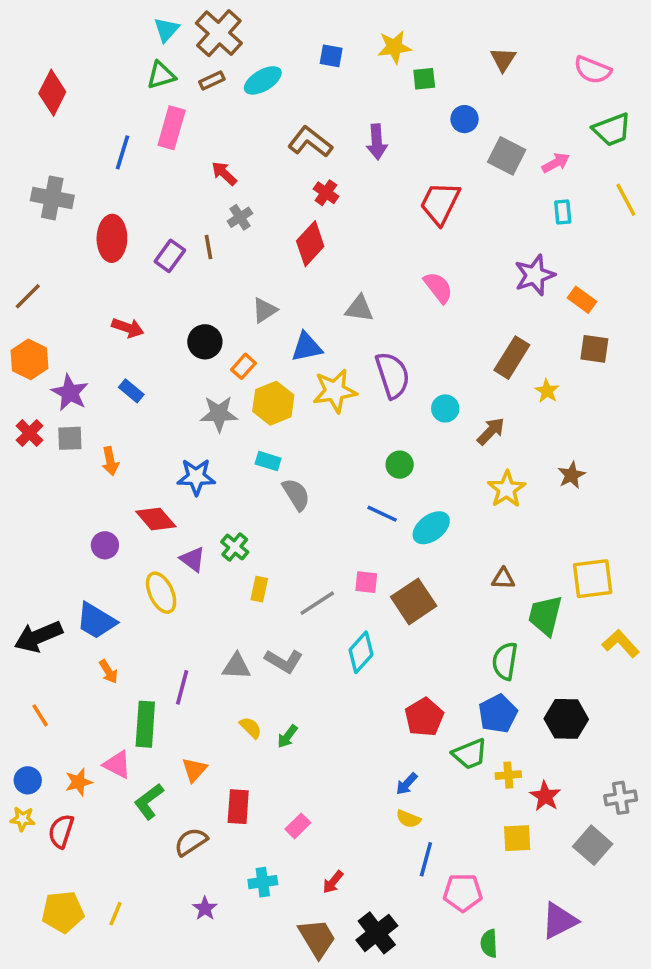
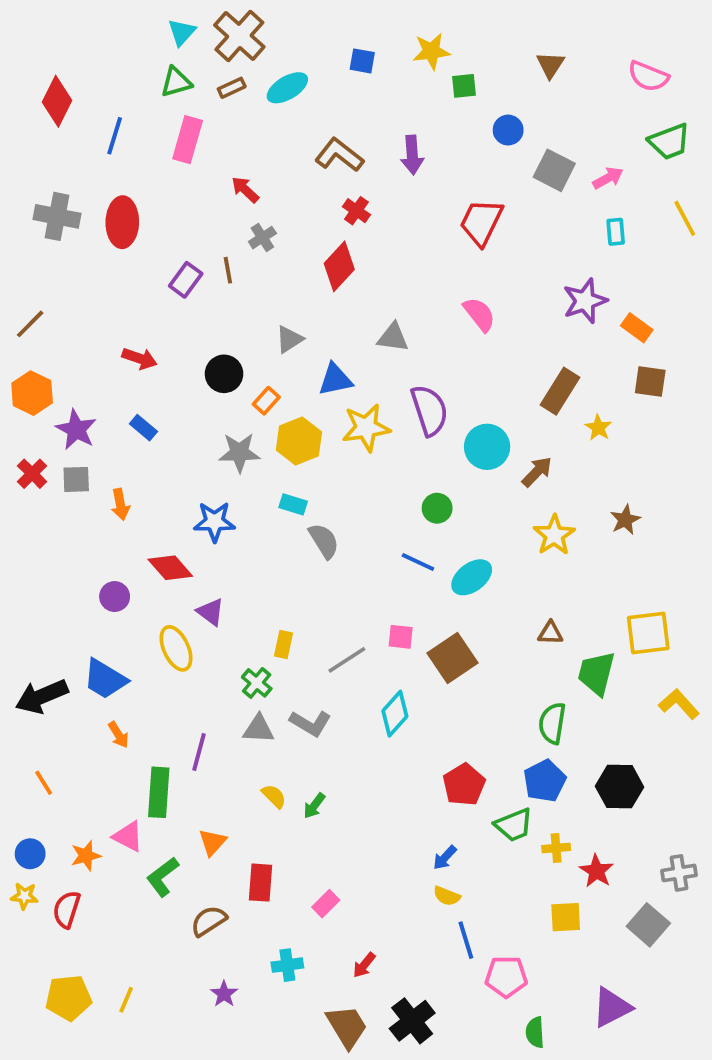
blue line: (122, 152) -> (115, 136), moved
red ellipse: (112, 238) -> (122, 222), moved
cyan circle: (445, 408) -> (487, 447), size x1.5
green cross: (235, 547) -> (257, 683), moved
blue line: (426, 859) -> (466, 940), turned -32

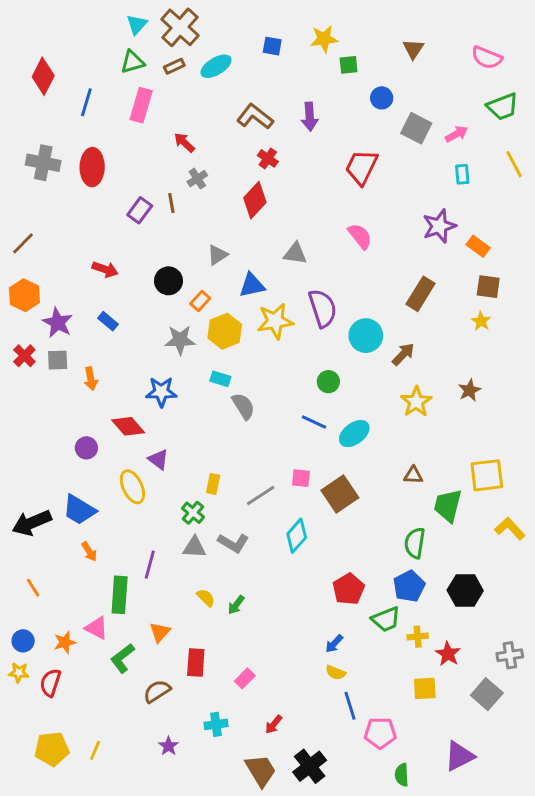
yellow star: (598, 428) -> (481, 321), moved

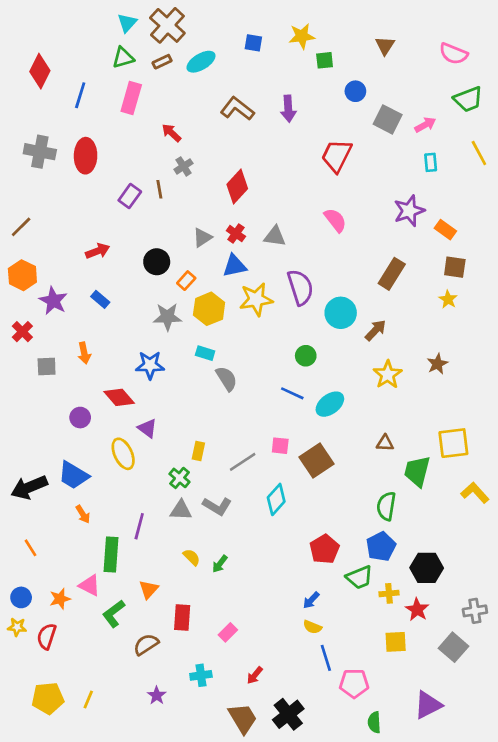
red cross: (268, 158) -> (236, 234), moved
red arrow: (105, 269) -> (98, 251), turned -40
gray square: (58, 360) -> (47, 367), moved
black hexagon: (465, 590) -> (427, 568), moved

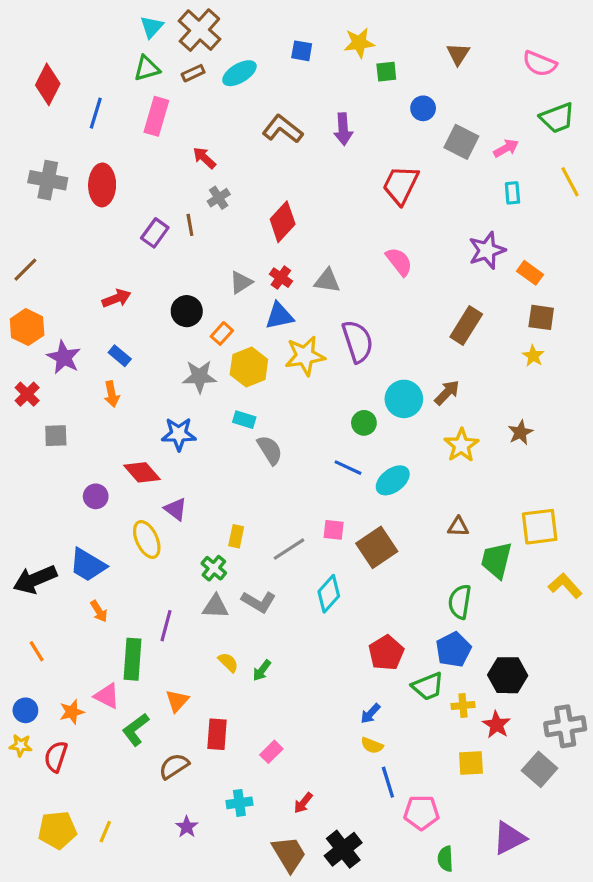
cyan circle: (341, 313) -> (404, 399), moved
orange arrow: (84, 353) -> (112, 394), moved
gray cross: (475, 611) -> (565, 726), size x1.4

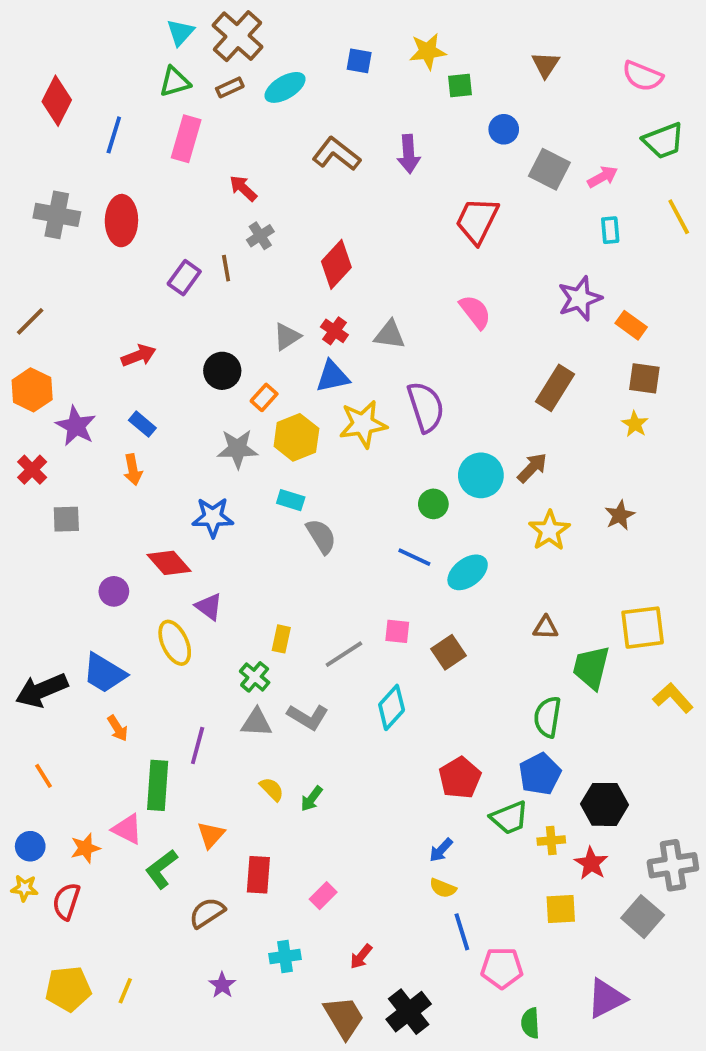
brown square: (377, 547) -> (449, 652), size x0.7

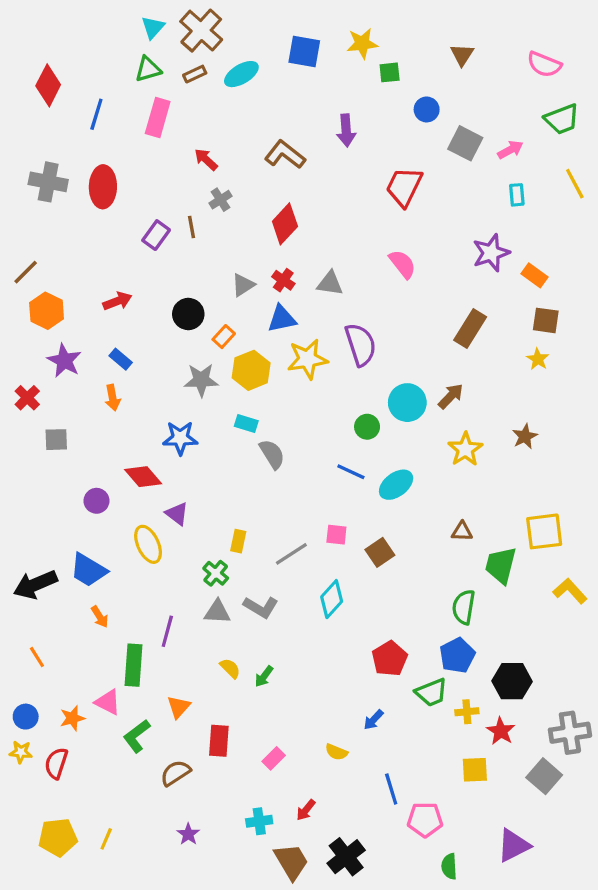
blue square: (359, 61) -> (304, 51), size x1.5
brown L-shape: (336, 154) -> (285, 155), moved
orange hexagon: (32, 390) -> (47, 311), moved
yellow semicircle: (443, 888) -> (336, 752), moved
cyan cross: (285, 957) -> (259, 821), moved

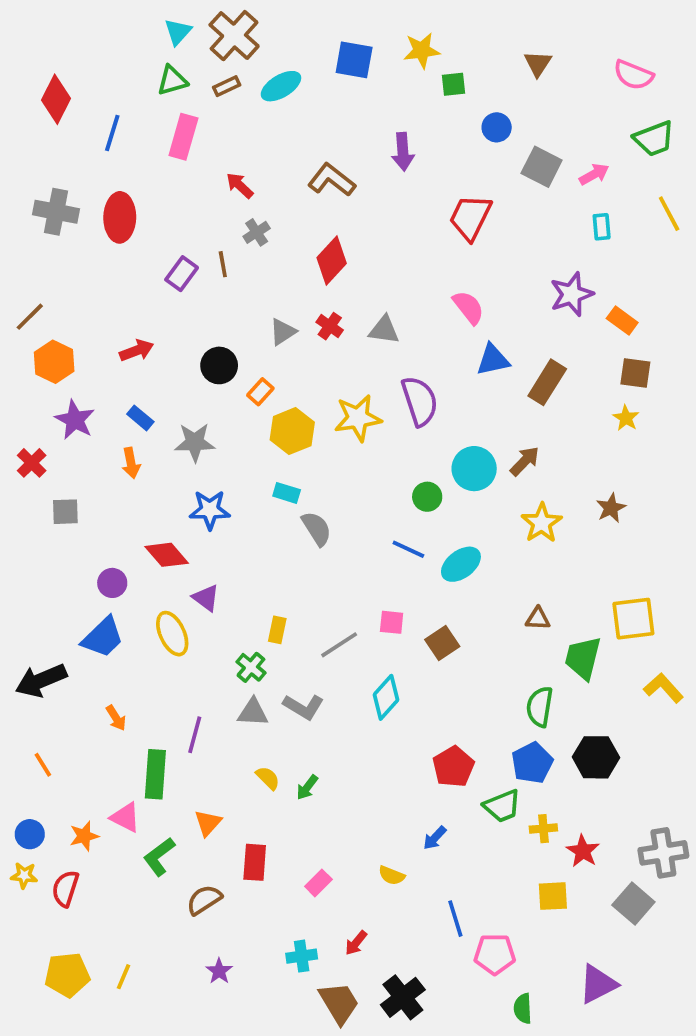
blue triangle: (282, 319) -> (493, 360), moved
gray star: (201, 380) -> (195, 442), moved
blue trapezoid: (88, 570) -> (103, 637), moved, turned -75
black hexagon: (512, 681) -> (596, 757), moved

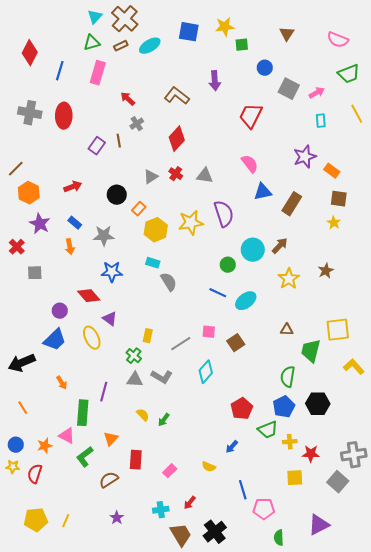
red star: (583, 851) -> (311, 454), turned -30

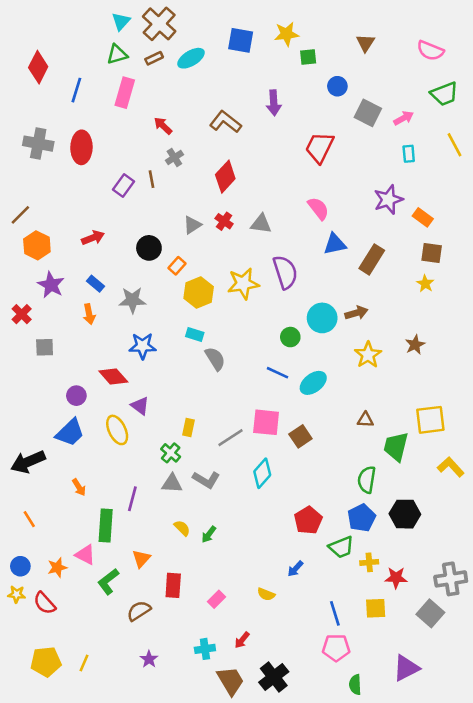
brown arrow: (280, 246) -> (356, 313), turned 30
pink square: (209, 332) -> (266, 422), size x1.6
red semicircle: (35, 474) -> (45, 603), turned -60
blue line: (243, 490) -> (335, 613), moved

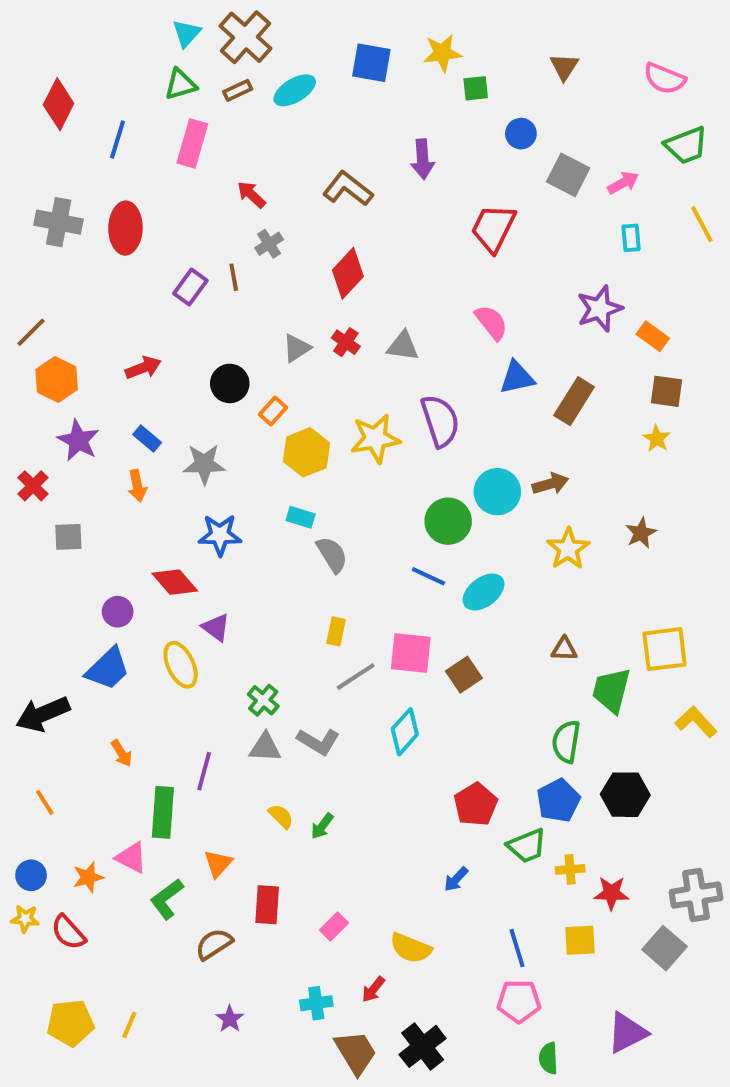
green circle: (290, 337) -> (448, 521), size x1.5
yellow rectangle: (188, 427) -> (336, 631), moved
yellow semicircle: (266, 594) -> (411, 948), moved, size x1.5

